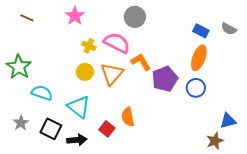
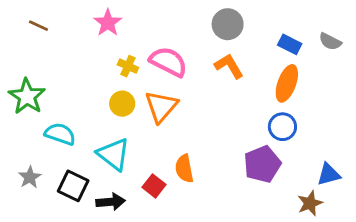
gray circle: (135, 17) -> (228, 24), moved
orange L-shape: (141, 62) -> (229, 66), moved
purple pentagon: (165, 79) -> (262, 164), moved

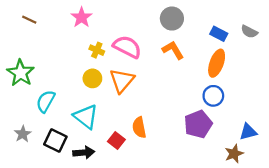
cyan semicircle: (60, 134) -> (46, 101), turned -80

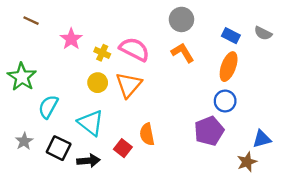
pink star: (82, 17) -> (71, 39), moved

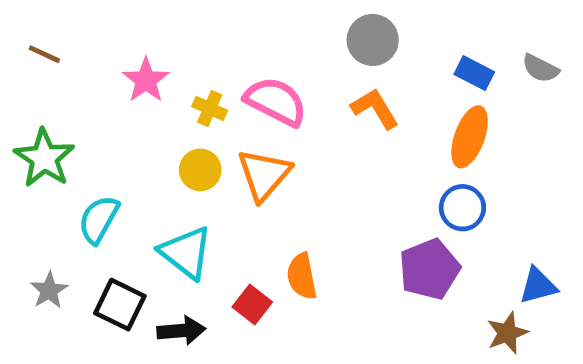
brown line: (31, 21) -> (44, 54), moved

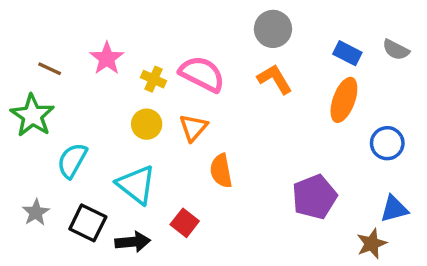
brown line: (44, 54) -> (50, 69), moved
orange triangle: (264, 175) -> (193, 128), size x0.7
blue circle: (462, 208) -> (387, 143), moved
orange semicircle: (302, 276) -> (221, 171), moved

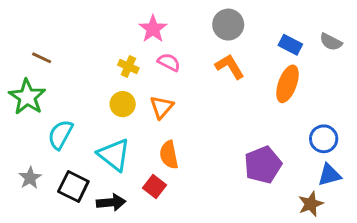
pink star: (107, 58) -> (153, 29), moved
pink semicircle: (202, 74) -> (169, 62), size x0.6
blue circle: (387, 143) -> (324, 139), moved
orange semicircle: (221, 171) -> (169, 155), moved

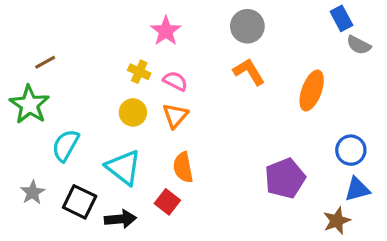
blue rectangle: (290, 45) -> (341, 18), moved, turned 35
brown line: (42, 58) -> (45, 62), turned -54
pink semicircle: (169, 62) -> (175, 81), moved

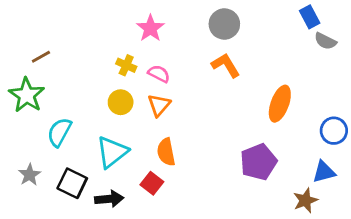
orange ellipse: (312, 91) -> (280, 104), moved
blue circle: (351, 150) -> (334, 131), moved
cyan triangle: (124, 167) -> (112, 152), turned 44

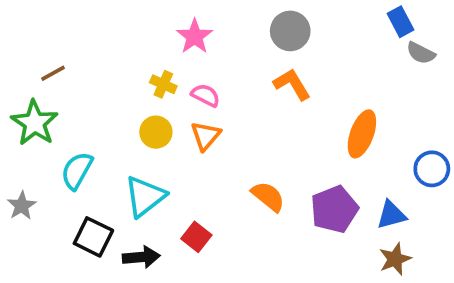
orange semicircle: (166, 152) -> (268, 196), moved, turned 140
blue triangle: (324, 172) -> (391, 215), moved
gray star: (30, 175) -> (22, 206), moved

